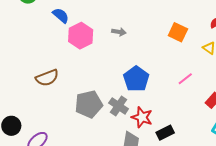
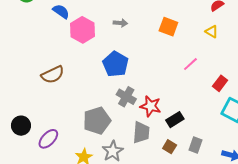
orange square: (178, 32) -> (168, 27), moved
blue pentagon: (136, 79) -> (115, 64), moved
gray pentagon: (89, 104) -> (97, 121), moved

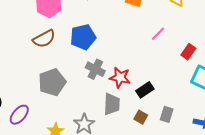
blue pentagon: (115, 64) -> (83, 37), turned 30
brown semicircle: (53, 75) -> (44, 39), moved
gray pentagon: (97, 121) -> (52, 82), moved

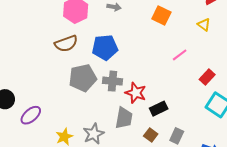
gray cross: (95, 69) -> (113, 81), turned -30
gray pentagon: (52, 82) -> (83, 78), moved

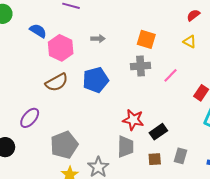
gray pentagon: (83, 78) -> (64, 145), moved
gray cross: (113, 81) -> (141, 66), moved
purple ellipse: (31, 115) -> (30, 118), moved
brown square: (151, 135) -> (155, 159), turned -32

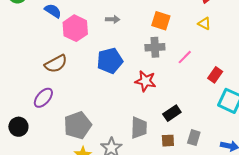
brown semicircle: (57, 82) -> (56, 64), moved
red star: (133, 120) -> (145, 81), moved

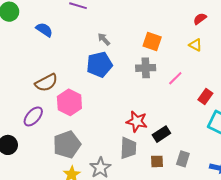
gray arrow: (113, 19) -> (104, 39), turned -136
pink hexagon: (75, 28) -> (69, 102), moved
blue pentagon: (110, 61) -> (99, 65), moved
red star: (145, 81) -> (137, 122), moved

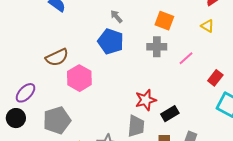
blue pentagon: (99, 65) -> (111, 42), turned 30
purple ellipse: (33, 116) -> (26, 93), moved
red star: (137, 122) -> (146, 100), turned -30
gray pentagon: (67, 145) -> (57, 120), moved

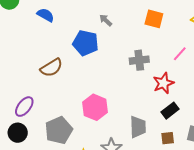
blue pentagon: (111, 42) -> (86, 43), moved
gray cross: (157, 47) -> (139, 60), moved
pink hexagon: (79, 78) -> (95, 107), moved
red star: (146, 100) -> (163, 83), moved

